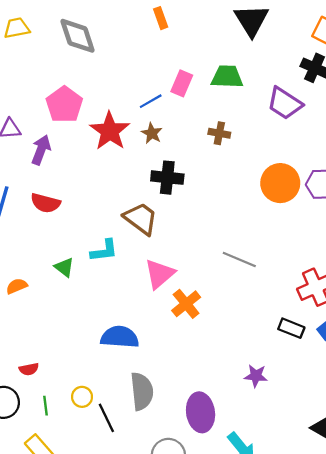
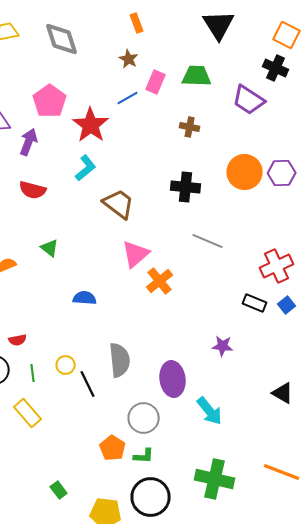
brown star: (152, 133) -> (129, 59), moved
black cross: (167, 178) -> (186, 187), moved
cyan L-shape: (104, 251) -> (86, 168), moved, turned -32
blue semicircle: (120, 337) -> (85, 298), moved, size x0.7

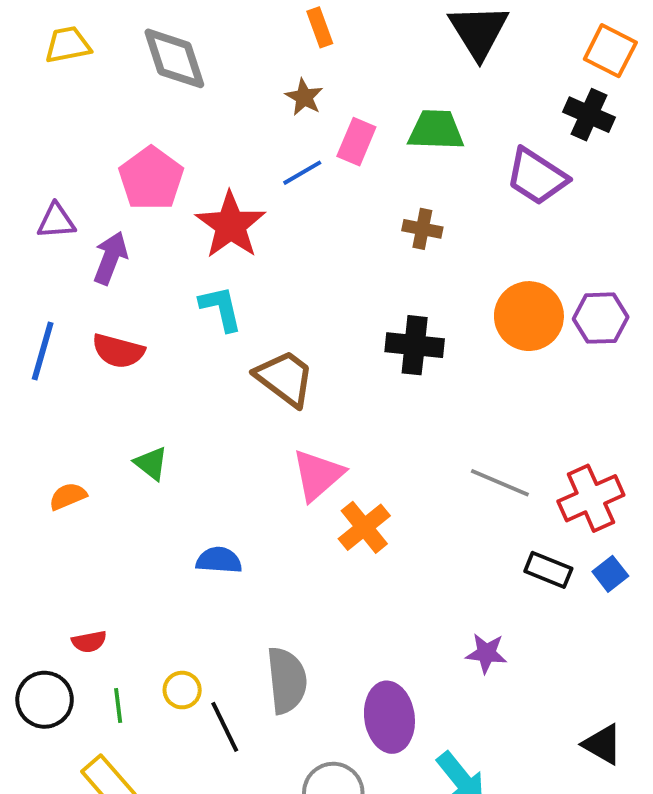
cyan L-shape: (86, 168) -> (221, 308), turned -64
gray line: (208, 241) -> (500, 483), moved

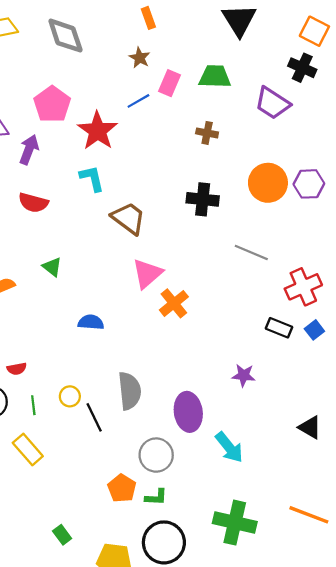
gray line: (500, 483) -> (251, 253), moved

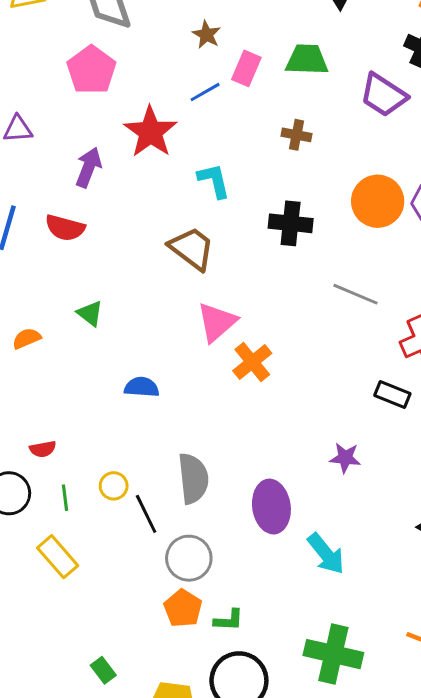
pink pentagon: (52, 104) -> (91, 70), moved
purple arrow: (29, 150) -> (89, 167), moved
cyan L-shape: (92, 178) -> (214, 181), moved
gray circle: (156, 455) -> (189, 558), moved

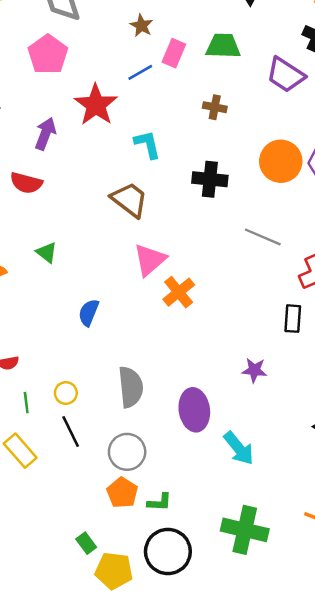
blue semicircle: (142, 387) -> (89, 313), turned -72
black rectangle: (392, 394) -> (293, 319), turned 72
black line: (146, 514) -> (71, 431), moved
green rectangle: (103, 670) -> (86, 543), moved

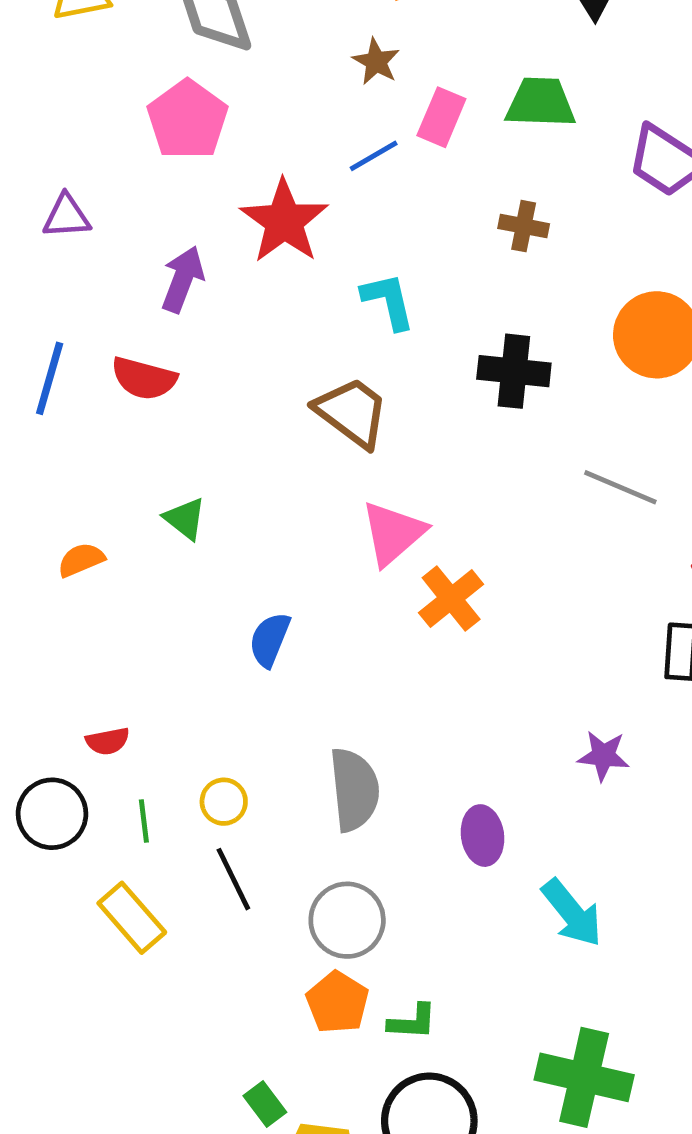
purple ellipse: (194, 410) -> (483, 836), size x0.7

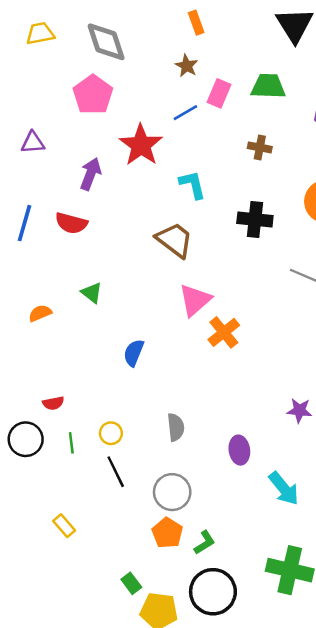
gray semicircle: (354, 790) -> (176, 427), size x0.7
yellow rectangle: (132, 918) -> (64, 526), moved, size x0.7
green L-shape: (412, 1022) -> (205, 542), turned -35

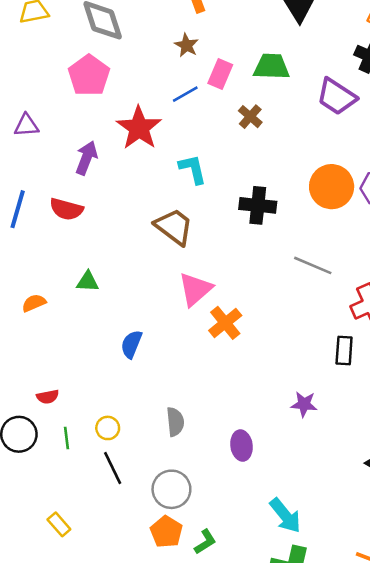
brown cross: (260, 147) -> (250, 117), moved, turned 30
green triangle: (92, 293) -> (88, 282), turned -35
cyan arrow: (284, 488) -> (285, 516), moved

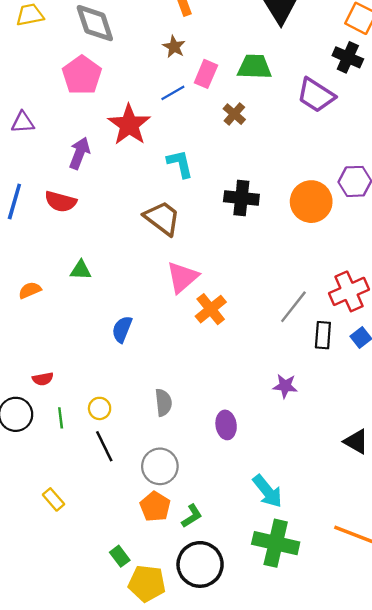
orange circle: (332, 187) -> (311, 202), moved
gray line: (313, 265) -> (293, 307), moved, turned -75

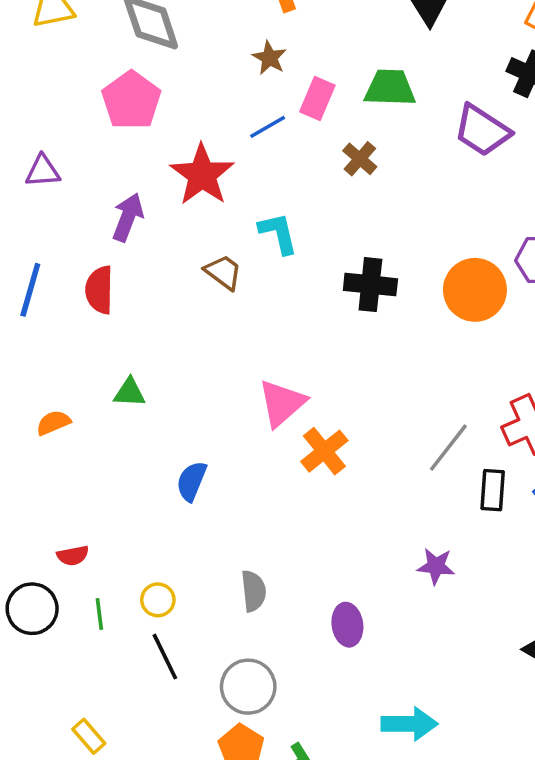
red semicircle: (61, 202) -> (99, 290), turned 76
brown trapezoid: (162, 218) -> (223, 272), moved, size x0.7
cyan arrow: (267, 491) -> (409, 724), turned -51

